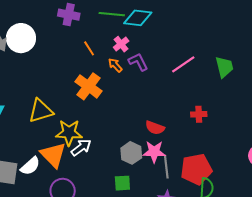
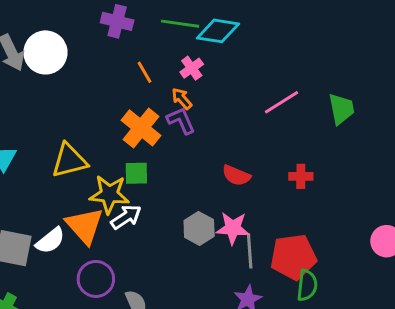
purple L-shape: (138, 62) -> (181, 121), moved
red semicircle: (155, 128) -> (236, 175), moved
green square: (122, 183) -> (136, 173), moved

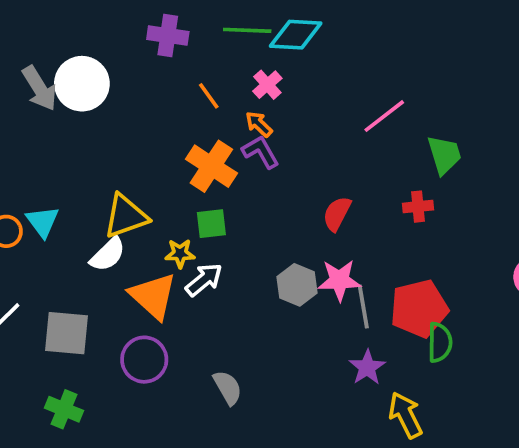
green trapezoid: (341, 109) -> (444, 155), moved
red semicircle: (236, 175) -> (337, 214), turned 100
yellow star: (109, 194) -> (180, 253), size x0.6
white semicircle: (50, 241) -> (108, 254), moved
purple circle: (96, 279) -> (144, 360), moved

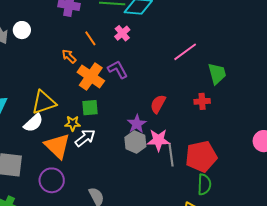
white circle: (82, 84) -> (22, 30), size x0.6
orange arrow: (259, 124) -> (69, 56), moved
green semicircle: (440, 342) -> (204, 184), moved
purple star: (367, 367) -> (137, 124), moved

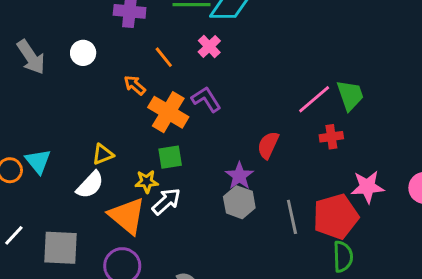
white circle: (22, 30) -> (83, 53), moved
pink line: (185, 52) -> (314, 99), moved
yellow triangle: (44, 102) -> (103, 154), size x0.6
pink star: (158, 140) -> (367, 187), moved

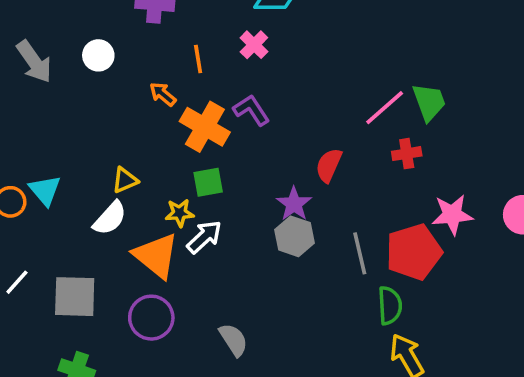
orange line: (164, 57) -> (198, 59), turned 30
green semicircle: (343, 257) -> (390, 306), moved

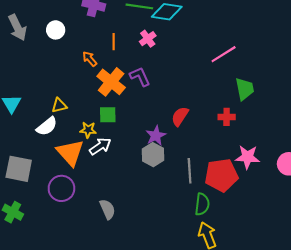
pink line: (385, 108) -> (224, 54), moved

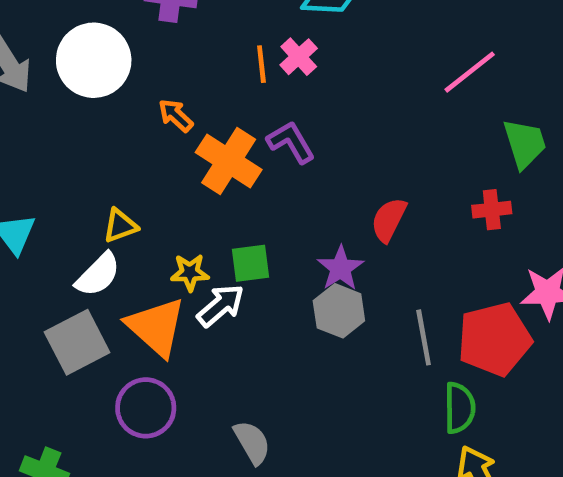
white circle: (56, 30) -> (94, 60), size x1.8
orange line: (114, 42) -> (261, 64), moved
green square: (108, 115) -> (250, 263), moved
gray square: (19, 169) -> (77, 342), moved, turned -32

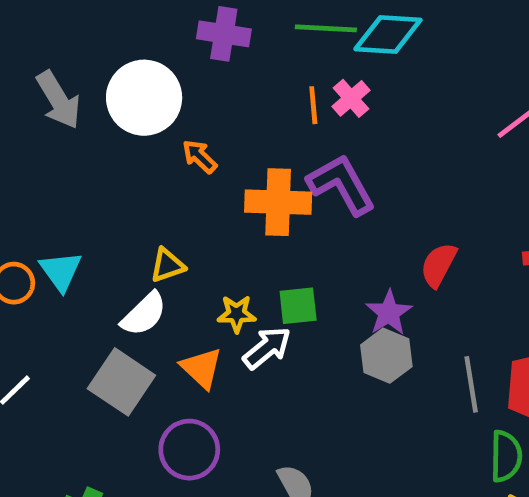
orange arrow: (176, 115) -> (200, 157), moved
purple L-shape: (291, 142) -> (341, 184), size x1.4
orange cross: (229, 161) -> (278, 202), turned -32
orange triangle: (156, 327) -> (202, 368), size x0.7
gray square: (77, 342) -> (121, 382), turned -30

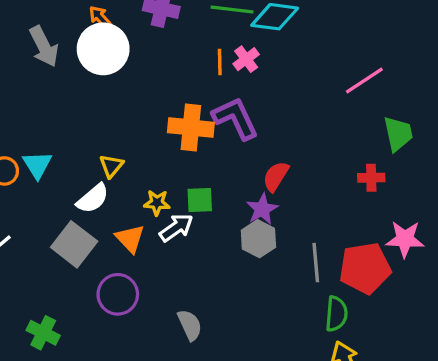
orange arrow: (200, 157) -> (100, 18), moved
yellow triangle: (167, 265) -> (111, 166), turned -35
red semicircle: (439, 265) -> (276, 176), moved

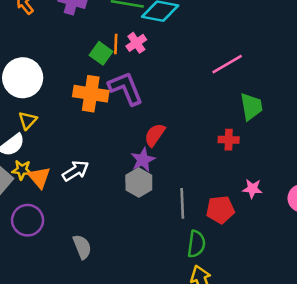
white circle: (103, 49) -> (23, 78), moved
green square: (200, 200) -> (101, 53), moved, turned 35
yellow star: (157, 203) -> (22, 170), moved
pink star: (405, 239) -> (252, 189), size x0.7
red pentagon: (365, 268) -> (220, 210), size x0.7

